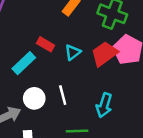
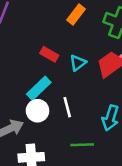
cyan rectangle: (24, 63) -> (39, 88), moved

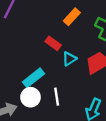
red rectangle: (49, 54) -> (53, 43), moved

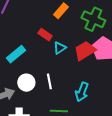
cyan rectangle: (33, 78) -> (16, 54), moved

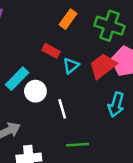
white circle: (26, 83) -> (35, 91), moved
cyan arrow: (82, 92) -> (116, 105), moved

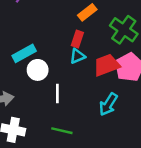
red rectangle: (51, 51) -> (77, 39), moved, turned 63

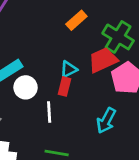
red rectangle: (77, 39) -> (65, 86), moved
red trapezoid: (107, 65) -> (103, 60), moved

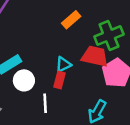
green cross: (118, 37) -> (109, 35), turned 36
red trapezoid: (103, 60) -> (95, 56), turned 36

